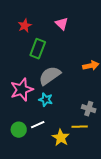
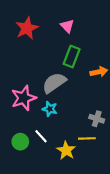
red star: (25, 26) -> (27, 28), size x1.5
green rectangle: (38, 49) -> (72, 57), moved
white line: (38, 125) -> (41, 136), turned 72

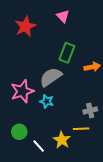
pink triangle: (67, 26) -> (63, 16), moved
gray cross: (97, 119) -> (90, 111), turned -32
white line: (41, 136) -> (39, 146), moved

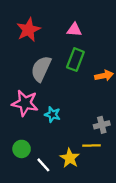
pink triangle: (63, 16) -> (74, 30), moved, turned -40
gray semicircle: (51, 77) -> (41, 69), moved, turned -30
pink star: (22, 91) -> (25, 103), turned 30

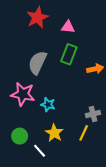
red star: (28, 30) -> (37, 18), moved
yellow line: (91, 145) -> (84, 133), turned -63
yellow star: (70, 158) -> (54, 133), moved

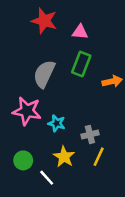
red star: (37, 18) -> (44, 21), turned -30
gray cross: (93, 114) -> (90, 134), moved

